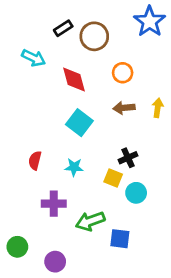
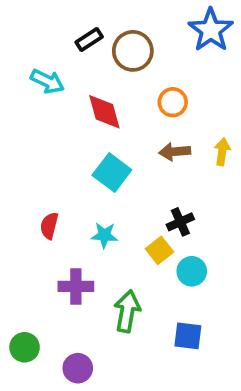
yellow square: (113, 178) -> (159, 250), turned 30
green arrow: (90, 221) -> (127, 311), turned 120
blue square: (120, 239) -> (188, 336), moved

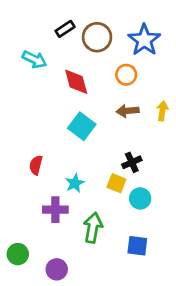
blue star: (211, 30) -> (144, 40), moved
cyan star: (104, 235) -> (75, 183), moved, turned -30
yellow square: (159, 250) -> (116, 183), turned -30

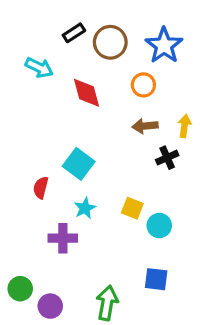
cyan square: (82, 126) -> (79, 164), moved
black cross: (132, 162) -> (167, 158), moved
green arrow: (93, 228) -> (107, 303), moved
purple circle: (57, 269) -> (50, 306), moved

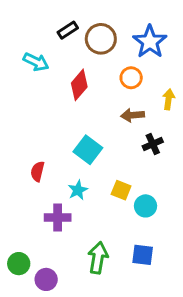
red diamond: (87, 93) -> (79, 85), turned 56
yellow arrow: (184, 126) -> (169, 99), moved
cyan square: (79, 164) -> (88, 150), moved
green arrow: (107, 303) -> (98, 258), moved

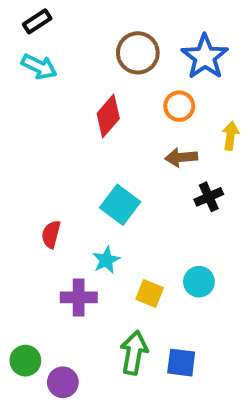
black rectangle: (68, 30) -> (37, 21), moved
cyan arrow: (36, 62) -> (39, 67), moved
yellow square: (121, 190) -> (150, 294), moved
blue square: (143, 255) -> (181, 363), moved

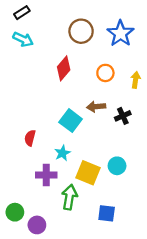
orange circle: (179, 106) -> (105, 73), moved
brown arrow: (181, 157) -> (96, 107), moved
yellow square: (150, 294) -> (88, 173), size x1.5
green arrow: (134, 353) -> (69, 197), moved

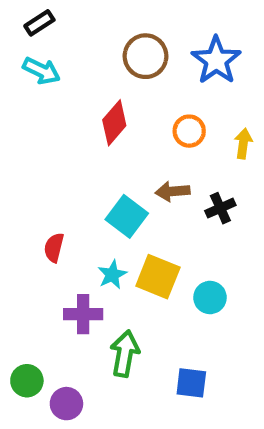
yellow square: (88, 173) -> (158, 277), moved

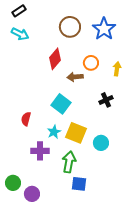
brown arrow: (173, 191) -> (75, 77), moved
green arrow: (125, 354) -> (69, 162), moved
blue square: (191, 383) -> (79, 184), moved

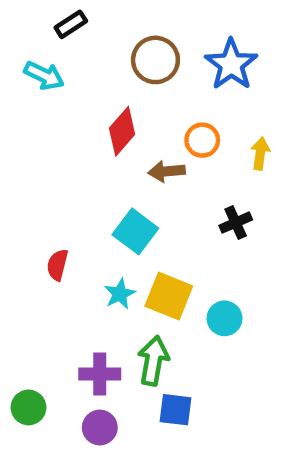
black rectangle: (19, 11) -> (71, 24), moved
purple cross: (40, 151) -> (100, 374), moved
purple circle: (32, 194) -> (100, 428), moved

